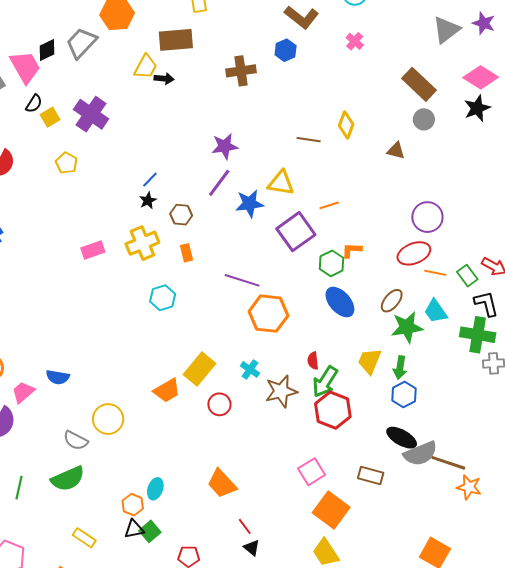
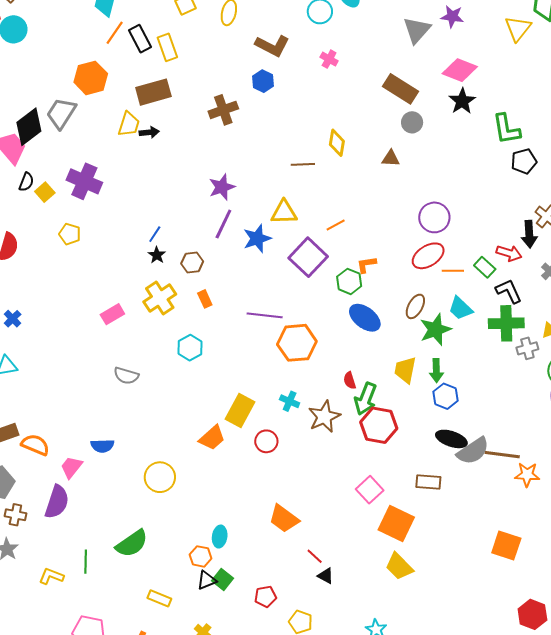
black diamond: (47, 50) -> (29, 127), size x1.6
gray semicircle: (76, 440) -> (126, 376), moved

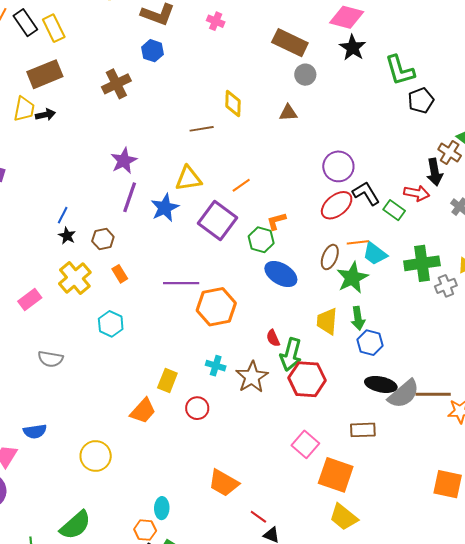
orange line: (453, 271) -> (358, 242), moved
black L-shape: (509, 291) -> (366, 193), moved
yellow rectangle: (240, 410) -> (167, 381), size x0.7

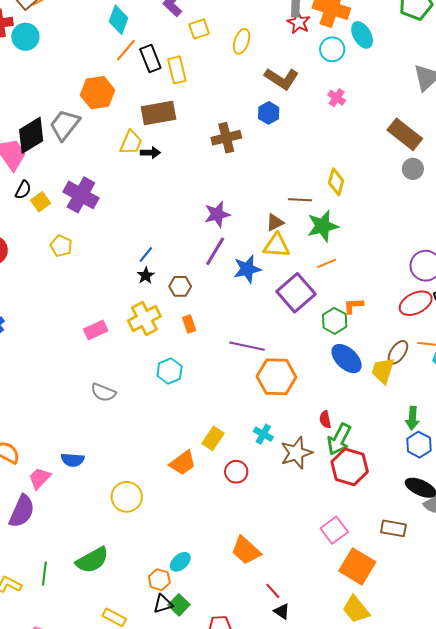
brown triangle: (288, 113) -> (275, 222), moved, turned -36
green star: (352, 278) -> (323, 226), moved
yellow trapezoid: (327, 321) -> (383, 371), moved
cyan ellipse: (162, 508) -> (180, 562), turned 35

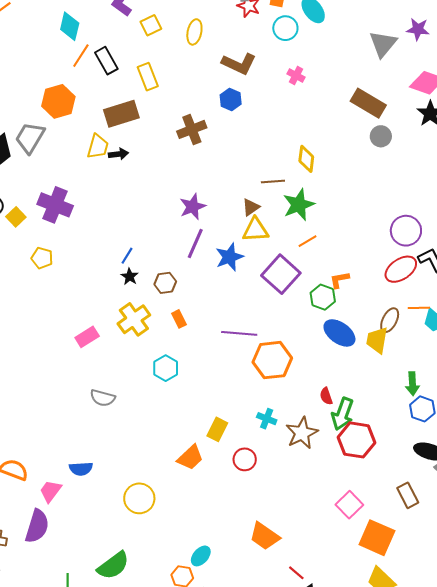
yellow rectangle: (177, 70) -> (148, 77), moved
brown rectangle: (393, 528) -> (408, 495), turned 60

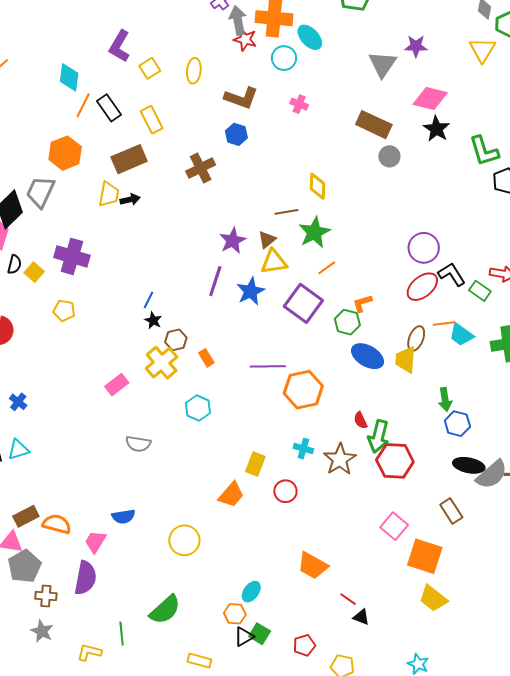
purple star: (193, 207) -> (233, 241), moved
brown hexagon: (165, 283) -> (176, 340), moved

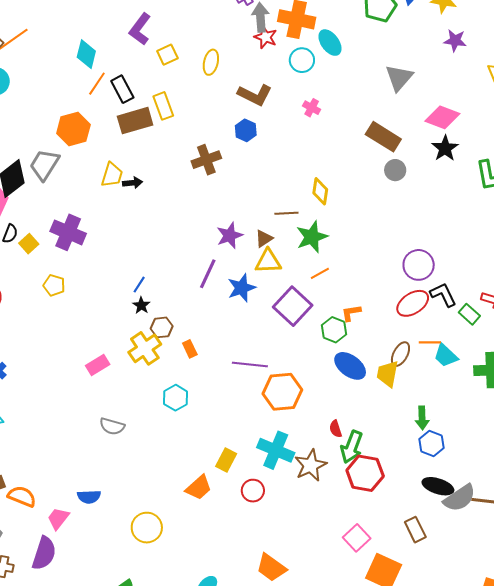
purple star: (416, 46) -> (455, 41), moved
brown rectangle: (129, 159) -> (135, 121), moved
cyan cross: (303, 449) -> (276, 450), size x1.8

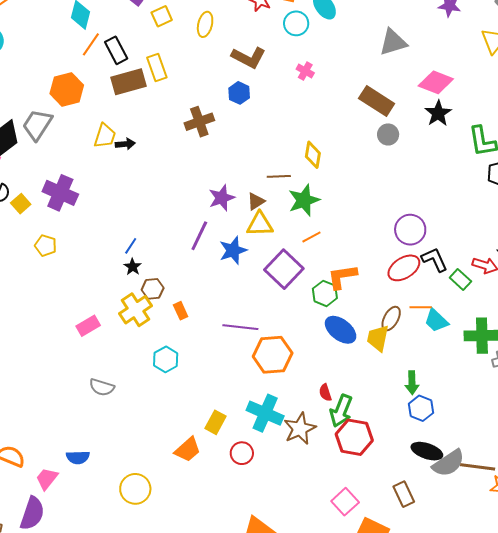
gray triangle: (399, 78) -> (393, 42), turned 32
orange L-shape: (351, 313) -> (342, 277), size x1.5

